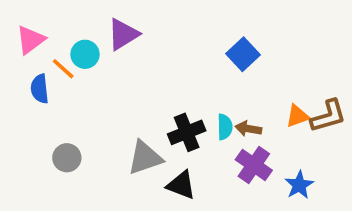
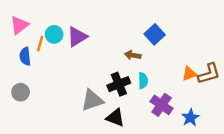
purple triangle: (123, 34) -> (77, 37), moved
orange line: (63, 69) -> (40, 44), turned 63
brown arrow: (248, 129) -> (133, 55), moved
gray circle: (67, 158) -> (21, 92), moved

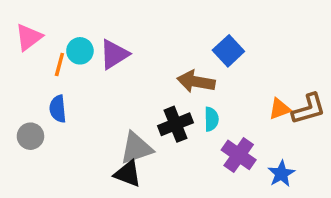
brown arrow: (133, 55) -> (196, 82), size x1.5
blue semicircle: (25, 56) -> (58, 109), moved
black triangle: (115, 118) -> (128, 174), moved

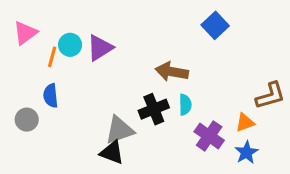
blue square: (228, 51) -> (215, 25), moved
orange triangle: (280, 109) -> (245, 123), moved

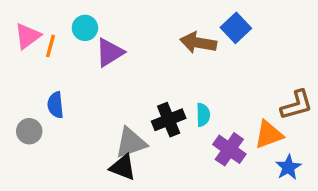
cyan circle: (70, 45) -> (85, 28), moved
orange line: (52, 57) -> (51, 46), moved
brown arrow: (172, 72) -> (198, 43), moved
orange triangle: (245, 123) -> (269, 135), size x1.4
blue star: (246, 152) -> (288, 167), moved

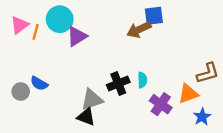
cyan circle: (85, 28) -> (60, 19), size x1.5
blue square: (236, 28) -> (154, 16), moved, turned 36
brown arrow: (198, 43) -> (139, 30), turned -35
blue semicircle: (55, 105) -> (39, 83), moved, turned -54

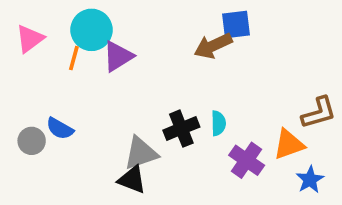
orange line: (36, 32) -> (74, 58), moved

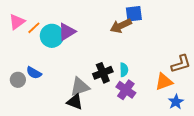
cyan circle: (91, 30) -> (52, 36), moved
orange line: (74, 58) -> (34, 28), moved, turned 32
purple cross: (247, 160) -> (126, 90), moved

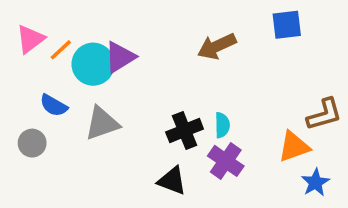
blue square: (134, 14) -> (287, 25), moved
blue semicircle: (34, 73) -> (54, 105), moved
gray triangle: (80, 87) -> (102, 123), moved
black triangle: (75, 102) -> (172, 181), moved

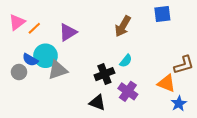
brown arrow: (217, 46) -> (123, 26), turned -35
cyan circle: (93, 64) -> (45, 56), moved
cyan semicircle: (222, 125) -> (126, 61), moved, turned 40
gray circle: (32, 143) -> (19, 72), moved
orange triangle: (294, 147) -> (167, 83), turned 42

